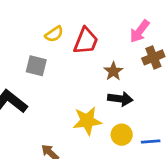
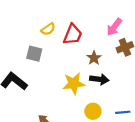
yellow star: (87, 121) -> (74, 84), moved
yellow circle: (122, 135) -> (93, 111), moved

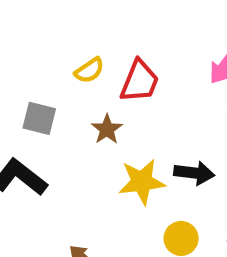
gray square: (34, 54) -> (39, 118), moved
brown star: (94, 58) -> (107, 129), moved

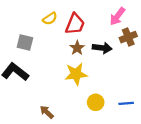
brown star: (107, 129) -> (77, 48), moved
black arrow: (194, 173) -> (102, 48), moved

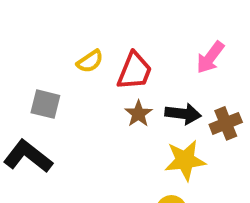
brown cross: (128, 37) -> (226, 123), moved
yellow star: (76, 74) -> (185, 160), moved

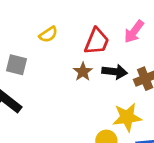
red trapezoid: (135, 71) -> (97, 41), moved
yellow star: (185, 160) -> (127, 117), moved

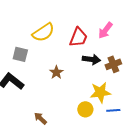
yellow semicircle: (48, 34) -> (43, 32), size x1.6
brown star: (83, 72) -> (56, 72), moved

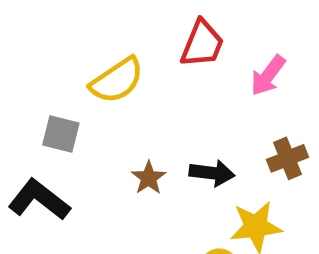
red trapezoid: (78, 37) -> (202, 44), moved
black arrow: (91, 59) -> (212, 173), moved

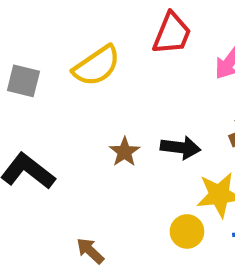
gray square: (61, 134) -> (23, 81), moved

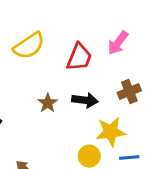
red trapezoid: (172, 34) -> (79, 57), moved

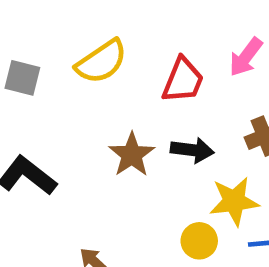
brown star: (48, 103) -> (132, 155), size x1.4

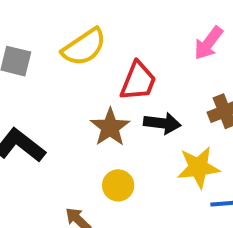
red trapezoid: (183, 80) -> (138, 81), moved
yellow circle: (199, 241) -> (118, 185), moved

